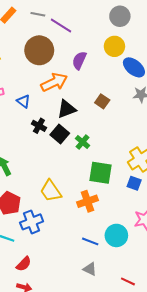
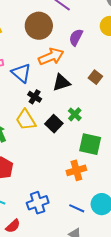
blue triangle: (24, 101) -> (21, 73), size x1.5
black square: (60, 134) -> (54, 124), moved
yellow trapezoid: (51, 191) -> (26, 120), moved
blue cross: (32, 222) -> (38, 203), moved

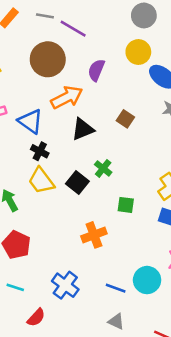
black cross: (35, 97) -> (40, 151), moved
green square: (90, 144) -> (126, 205), size x0.6
orange cross: (76, 170) -> (94, 235), moved
blue cross: (38, 203) -> (65, 285), turned -30

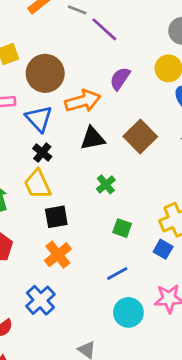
brown circle: (48, 59) -> (45, 73), moved
brown square: (125, 119) -> (140, 137), size x1.6
black square: (77, 182) -> (56, 217), moved, turned 30
orange cross: (94, 235) -> (58, 255), moved, turned -30
blue line: (116, 288) -> (117, 274), moved, turned -60

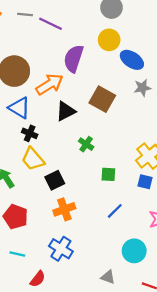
purple semicircle: (120, 79) -> (74, 59), size x1.4
orange cross: (58, 255) -> (64, 209), turned 35
cyan circle: (128, 312) -> (134, 251), moved

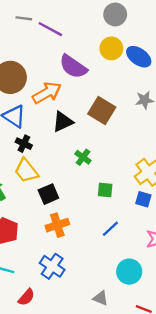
purple semicircle: (74, 59) -> (73, 67), turned -76
blue ellipse: (132, 60) -> (139, 57), moved

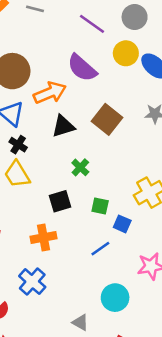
purple line: (50, 29) -> (92, 24), moved
black square: (48, 194) -> (60, 201), moved
blue square: (143, 199) -> (122, 224), moved

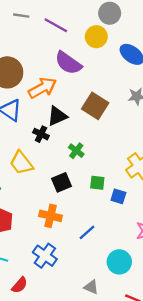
purple line: (92, 24) -> (56, 25), moved
yellow circle: (126, 53) -> (96, 37), moved
black cross: (18, 145) -> (41, 134), moved
orange cross: (43, 237) -> (51, 216), turned 30
blue line: (100, 249) -> (87, 232), moved

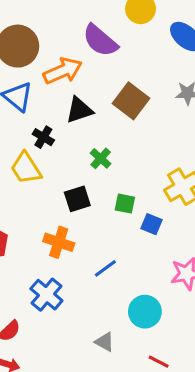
black cross: (41, 134) -> (43, 137), moved

